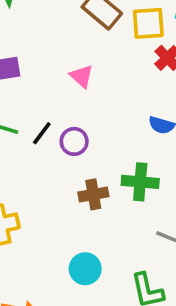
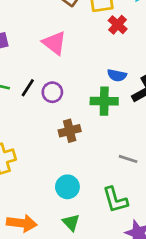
pink triangle: (82, 76) -> (54, 43), size x1.4
green cross: (140, 182) -> (104, 101), moved

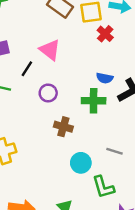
black line: (28, 88) -> (27, 69), moved
brown cross: (70, 131) -> (63, 127), turned 30
cyan circle: (67, 187) -> (81, 163), moved

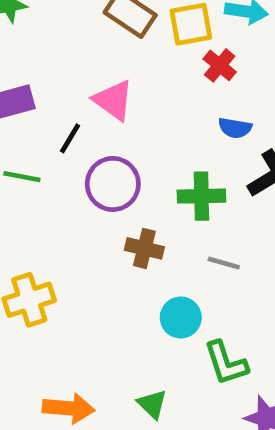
blue semicircle: (105, 78) -> (235, 128), moved
purple circle: (48, 93) -> (113, 184), size x1.5
gray line: (114, 151) -> (224, 263), moved

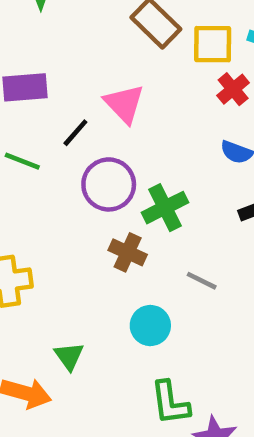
green cross: (201, 196) -> (165, 208), moved, turned -36
green L-shape: (226, 363) -> (170, 403), moved
green triangle: (152, 404) -> (69, 356), moved

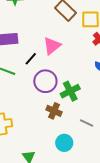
pink triangle: (124, 104) -> (52, 46), turned 36

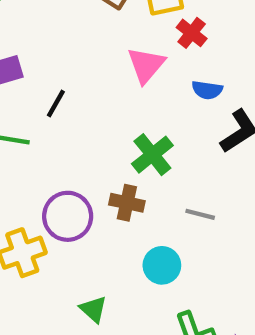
pink triangle: (52, 46) -> (146, 65), moved
purple circle: (45, 81) -> (68, 216), moved

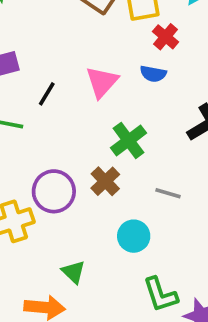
pink triangle: (146, 65) -> (102, 82), moved
blue semicircle: (207, 90) -> (153, 74), moved
brown cross: (127, 203) -> (105, 181), turned 32

